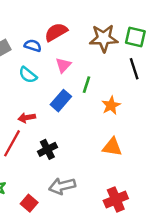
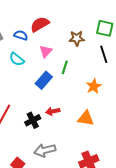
brown star: (104, 38) -> (77, 38), moved, size x0.7
orange star: (111, 105) -> (94, 86), moved
red arrow: (27, 118) -> (53, 111), moved

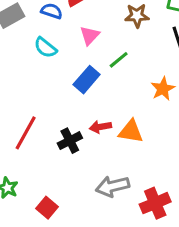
green line: (65, 67) -> (119, 60), turned 32
orange triangle: (86, 118) -> (131, 131), moved
gray arrow: (45, 150) -> (113, 186), moved

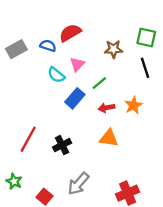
cyan semicircle: (45, 48) -> (56, 75), moved
red arrow: (100, 127) -> (106, 108), moved
gray arrow: (113, 186) -> (78, 184), moved, turned -35

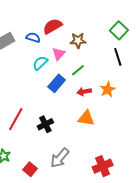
green square: (146, 37) -> (119, 30), turned 30
brown star: (114, 49) -> (78, 41), moved
cyan semicircle: (56, 75) -> (40, 63), turned 98

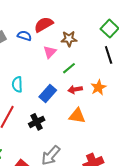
cyan semicircle: (40, 63) -> (17, 84), moved, turned -49
blue rectangle: (57, 83) -> (48, 94), moved

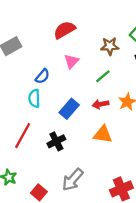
blue semicircle: (24, 36) -> (42, 76), moved, turned 112
brown star: (69, 39) -> (110, 46), moved
green line: (69, 68) -> (103, 76), moved

